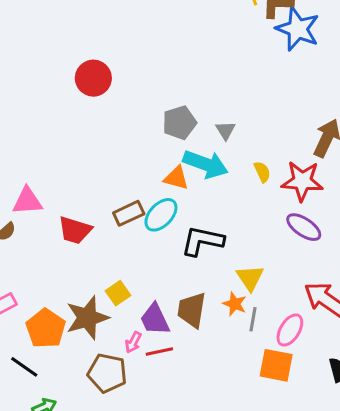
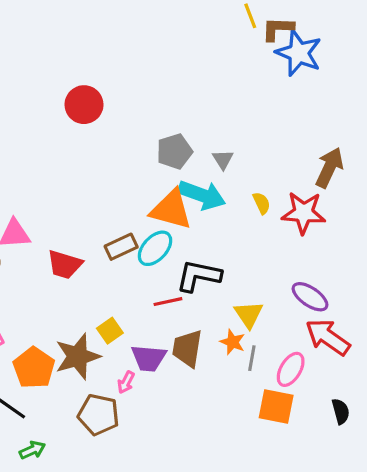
orange triangle: (176, 178) -> (171, 210), size x1.6
purple ellipse: (304, 227) -> (310, 297), moved
purple trapezoid: (155, 319) -> (149, 358), turned -60
red line: (159, 351) -> (168, 302), moved

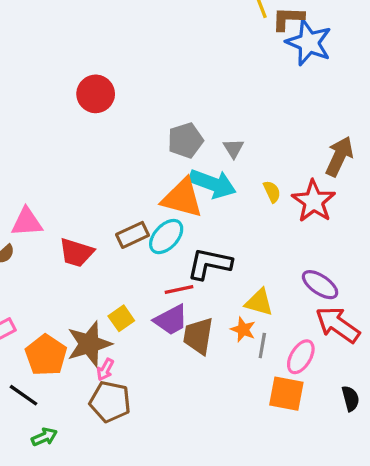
red star: (304, 213) -> (314, 201), turned 30
yellow triangle: (249, 314) -> (259, 302), turned -40
purple trapezoid: (149, 358) -> (171, 320), moved, turned -33
pink arrow: (126, 382) -> (105, 370), moved

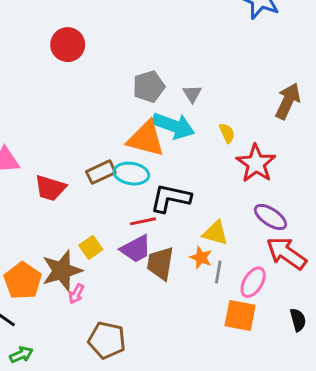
red star: (314, 201) -> (256, 163), moved
cyan ellipse: (166, 237) -> (131, 174), turned 56
brown pentagon: (110, 402) -> (107, 340), moved

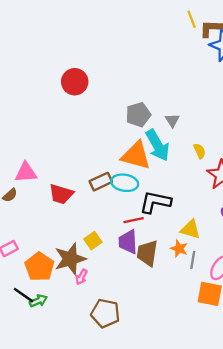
cyan arrow: (173, 126) -> (158, 145), turned 40
purple trapezoid: (136, 249) -> (128, 242), turned 115
green arrow: (21, 355) -> (38, 301), moved

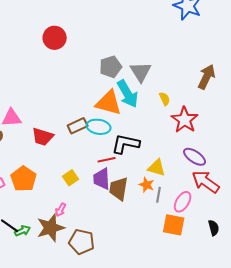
gray triangle: (172, 120) -> (141, 72), size x1.6
brown star: (70, 259) -> (51, 228), moved
orange pentagon: (39, 267) -> (24, 179), moved

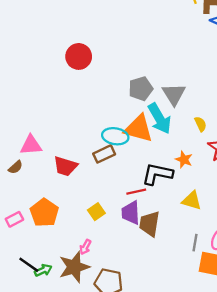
cyan ellipse: (99, 127) -> (115, 136), moved
orange star: (147, 185) -> (184, 160), moved
gray line: (159, 195) -> (195, 243), moved

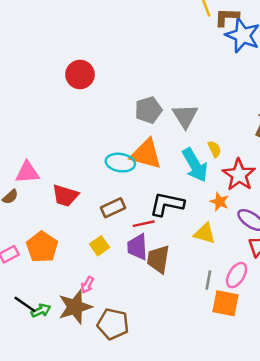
cyan arrow: (160, 119) -> (195, 165), moved
brown rectangle: (104, 154) -> (113, 208), moved
orange star: (184, 160) -> (219, 202), moved

